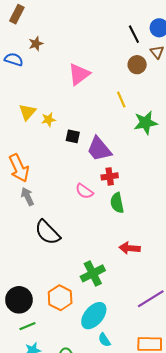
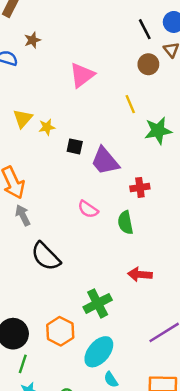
red cross: (110, 176) -> (140, 187), moved
green line: (27, 326) -> (23, 364), turned -49

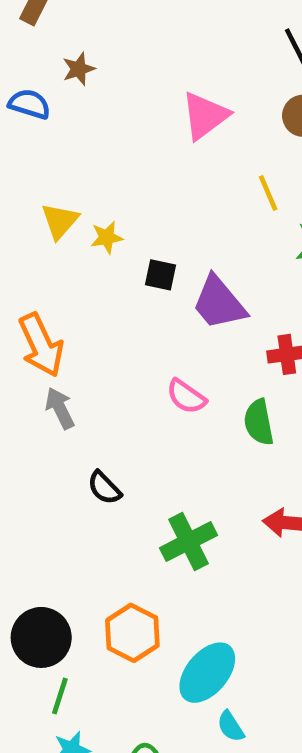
pink triangle: (82, 75) -> (205, 116), moved
black semicircle: (46, 256) -> (104, 488), size x0.6
green cross: (98, 303) -> (189, 542), moved

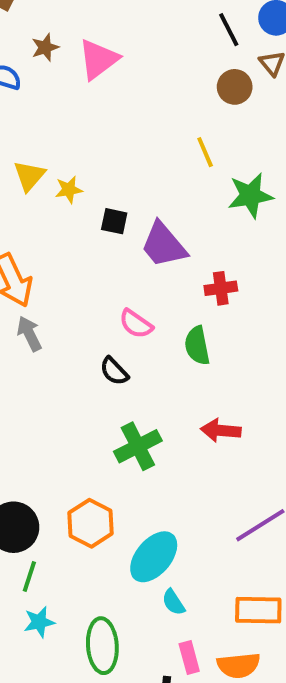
pink triangle: (205, 116) -> (98, 59), moved
black semicircle: (104, 488) -> (114, 371), moved

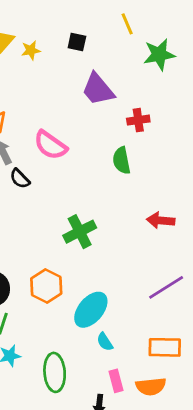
black square: (114, 221) -> (77, 42), moved
pink semicircle: (136, 324) -> (50, 145), moved, size x1.4
black semicircle: (114, 371) -> (20, 179), moved
red arrow: (221, 430) -> (161, 220), moved

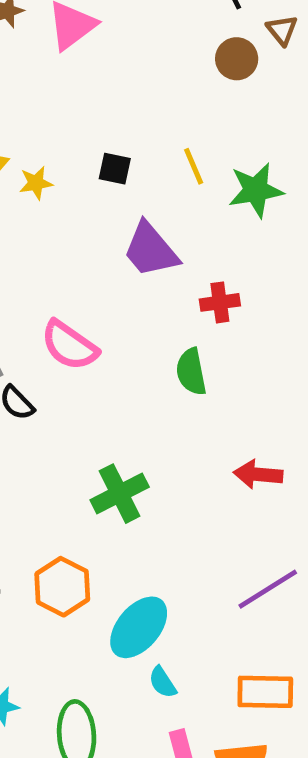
yellow line: (127, 24) -> (194, 166), moved

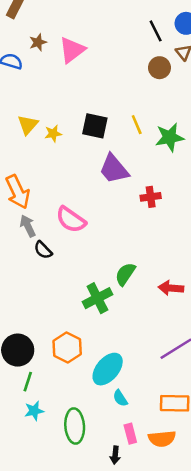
black square: (115, 169) -> (95, 126), size x1.5
green semicircle: (191, 372) -> (125, 274), moved, turned 45

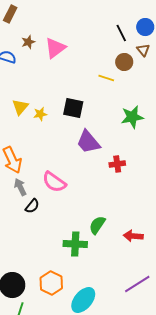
yellow line: (137, 125) -> (106, 78), moved, turned -49
black semicircle: (43, 250) -> (32, 206), turned -98
green cross: (97, 298) -> (75, 244), turned 30

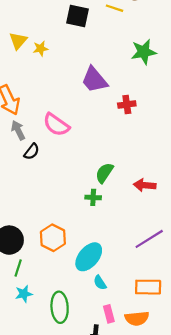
black square: (73, 108) -> (78, 16), moved
green cross: (75, 244) -> (93, 197), moved, size x0.6

